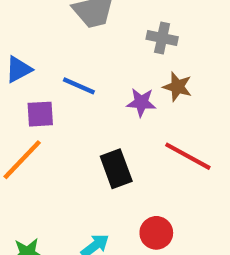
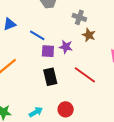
brown star: (177, 87) -> (89, 35), moved
purple square: (40, 114) -> (48, 51), moved

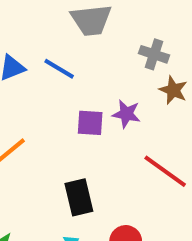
blue line: (37, 35) -> (59, 69), moved
black rectangle: (50, 77) -> (79, 197), moved

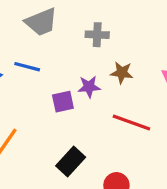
brown star: (173, 90) -> (122, 73), moved
black rectangle: (79, 197) -> (71, 162), turned 72

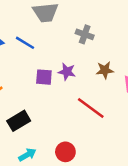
brown star: (122, 73) -> (105, 70), moved, turned -30
black rectangle: (71, 162) -> (19, 121), moved

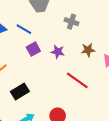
purple square: (44, 77) -> (33, 49), moved, turned -32

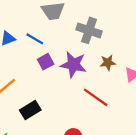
gray cross: (72, 22) -> (89, 30), size x1.5
purple star: (58, 52) -> (73, 65), size x1.6

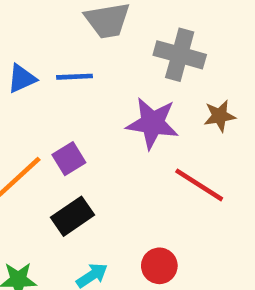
blue line: (35, 39) -> (74, 77), turned -30
purple square: (46, 62) -> (69, 159), moved

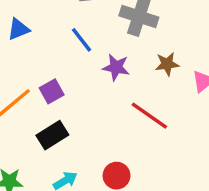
blue line: (74, 77) -> (82, 40), moved, turned 52
purple star: (152, 123) -> (116, 67), size x0.7

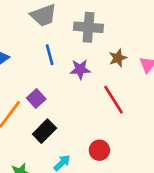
blue line: (82, 40) -> (50, 55), turned 36
red line: (149, 116) -> (114, 100), turned 36

